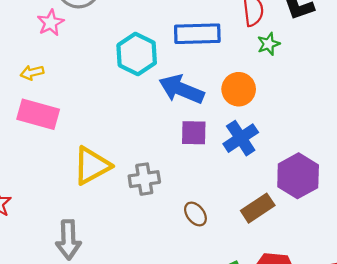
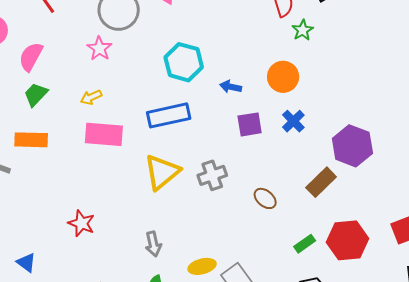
blue rectangle: (197, 34) -> (169, 115), moved
blue arrow: (181, 89) -> (231, 87), size x0.5
blue cross: (241, 138) -> (293, 121), size x0.7
gray arrow: (68, 240) -> (153, 244), size x0.7

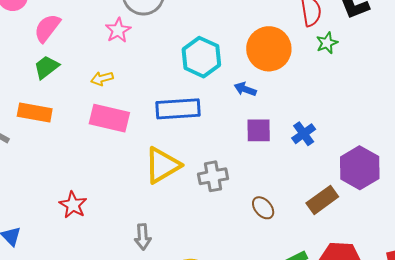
orange circle: (283, 77) -> (269, 49), moved, size x1.4

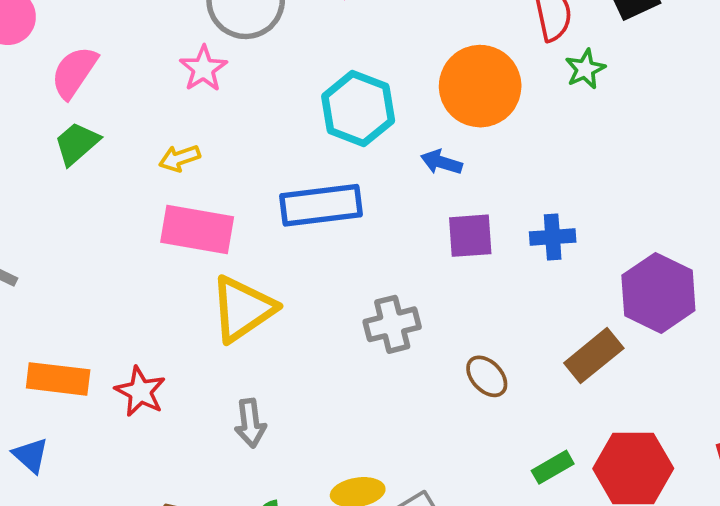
orange rectangle: (35, 112) -> (58, 379), moved
blue cross: (304, 134) -> (553, 237), turned 35
yellow triangle: (162, 165) -> (243, 309), moved
gray arrow: (143, 237) -> (250, 423), moved

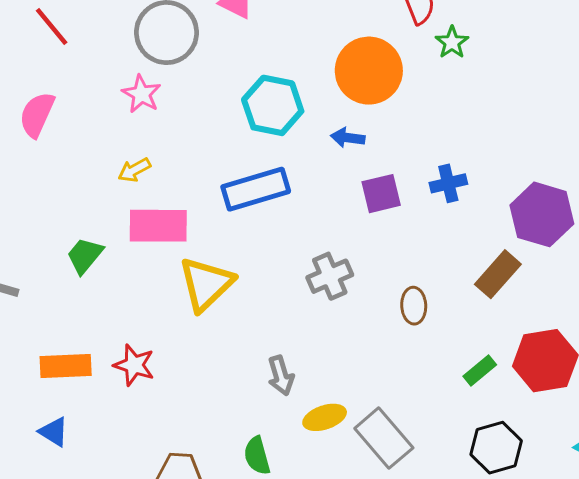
green trapezoid: (77, 143) -> (85, 256), moved
brown ellipse: (487, 376) -> (414, 306), turned 51
gray arrow: (250, 423) -> (281, 376), moved

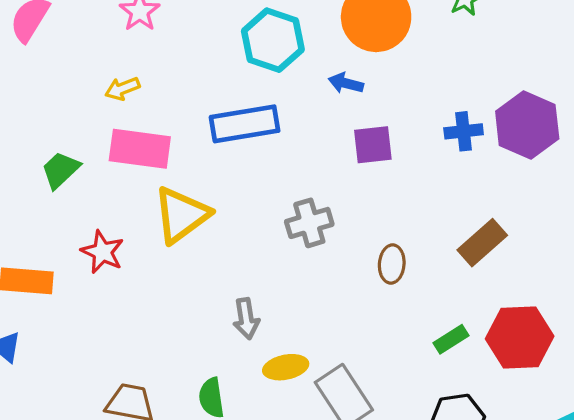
blue cross: (448, 183) -> (464, 131), moved
purple hexagon: (542, 214) -> (527, 125), moved
red star: (134, 365) -> (102, 252), moved

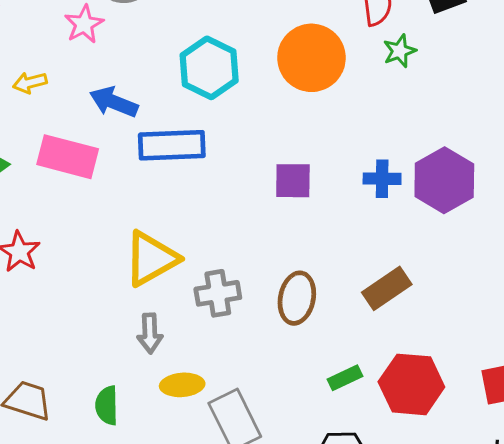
blue arrow: (346, 83) -> (114, 102), moved, size x1.4
yellow arrow: (122, 89) -> (30, 83), moved
yellow triangle: (181, 215) -> (151, 259), moved
gray cross: (309, 223) -> (218, 293), moved
brown ellipse: (392, 264) -> (297, 298), size x1.4

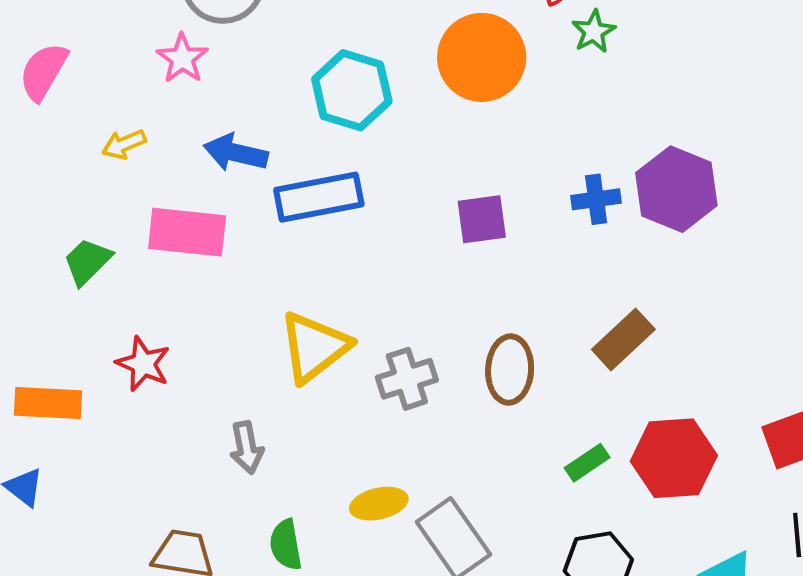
gray arrow: (150, 333) -> (247, 448), moved

